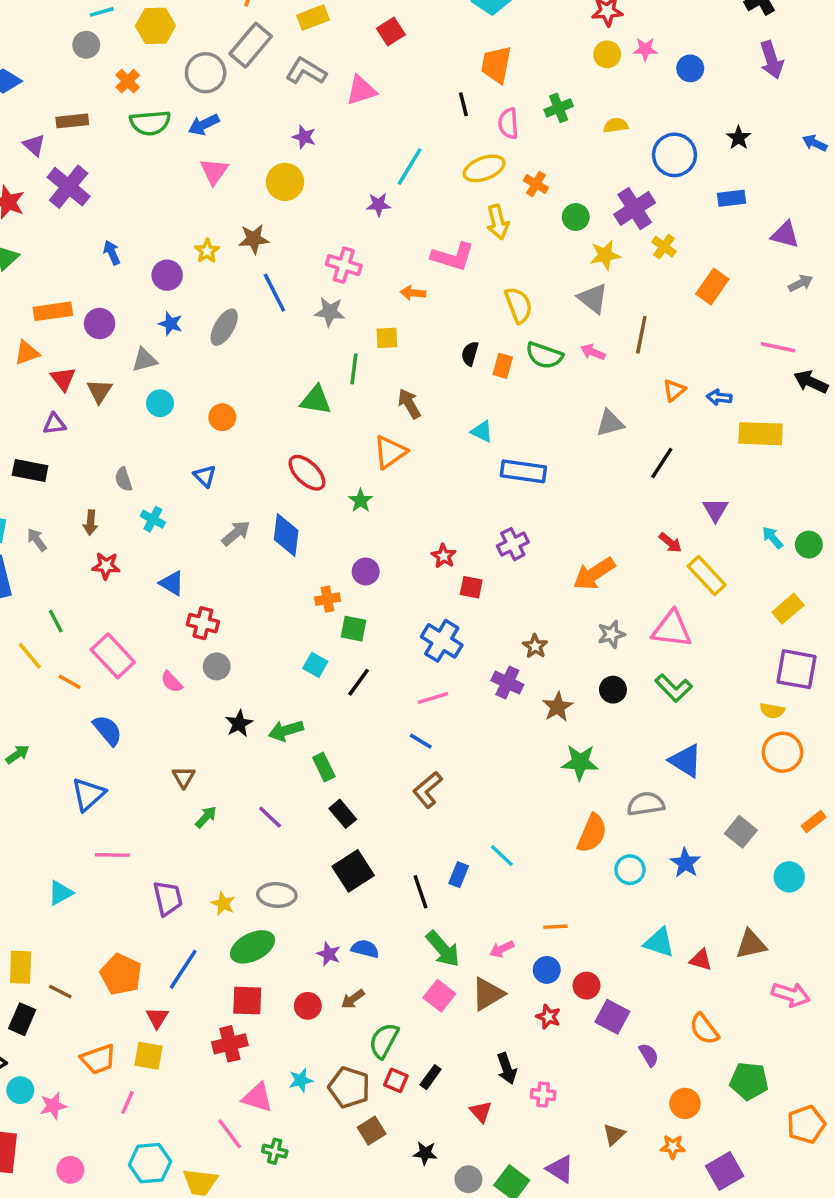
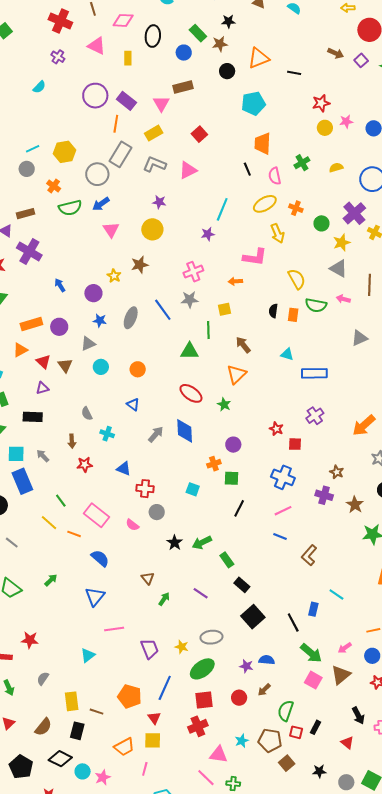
pink cross: (344, 265) -> (193, 272), turned -30
blue line: (274, 293) -> (163, 310), moved
cyan square: (315, 665) -> (193, 489), moved
brown L-shape: (428, 790) -> (309, 555), moved

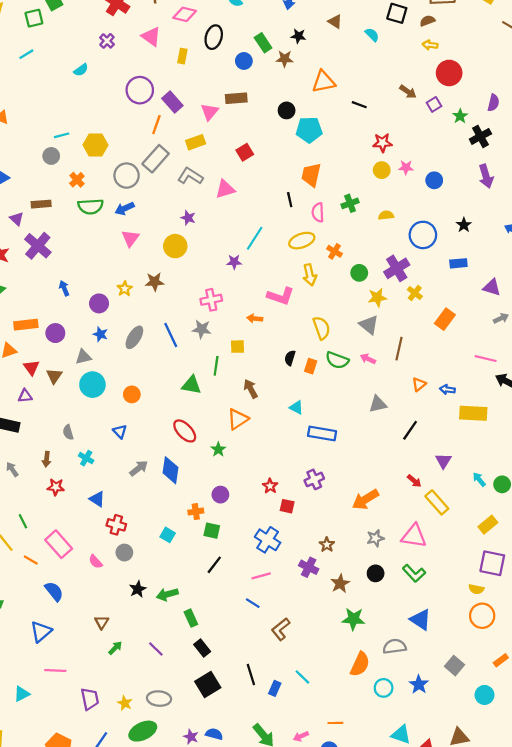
black circle: (227, 71) -> (287, 110), moved
cyan circle: (101, 367) -> (92, 385), size x1.5
black line: (293, 622) -> (251, 675), moved

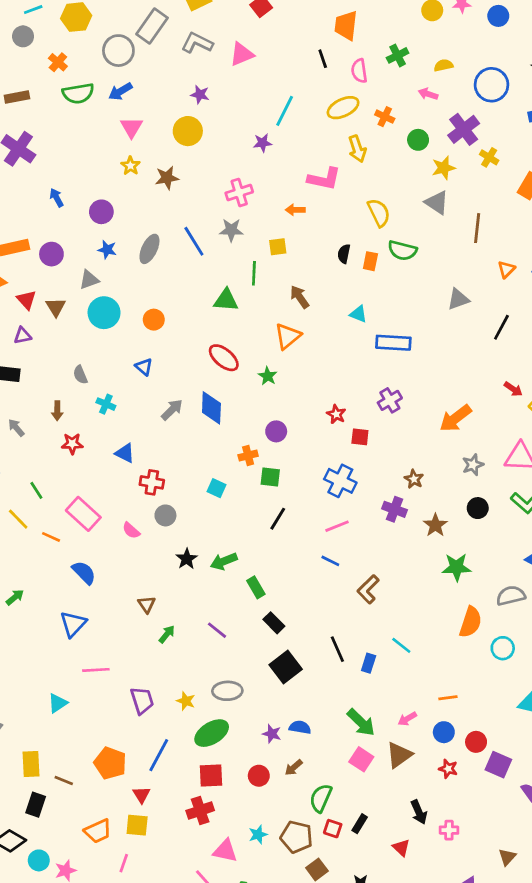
yellow star: (125, 289) -> (130, 166), moved
pink arrow: (368, 359) -> (428, 94), moved

